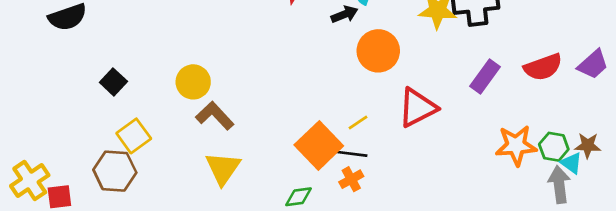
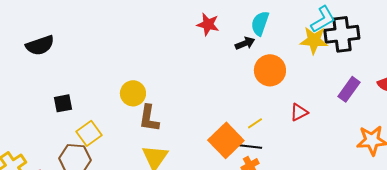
black square: (113, 82) -> (63, 103), moved, turned 36
red triangle: (417, 108) -> (299, 112), size x0.6
brown L-shape: (215, 116) -> (149, 118), turned -128

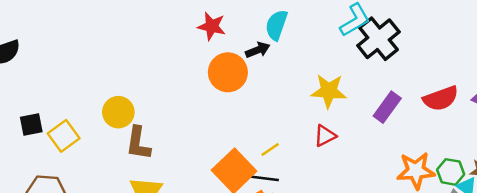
black cross: (342, 34) -> (378, 39), turned -32
yellow star: (314, 40) -> (329, 91), moved
orange circle: (270, 70) -> (228, 72), moved
yellow square: (89, 133) -> (64, 136), moved

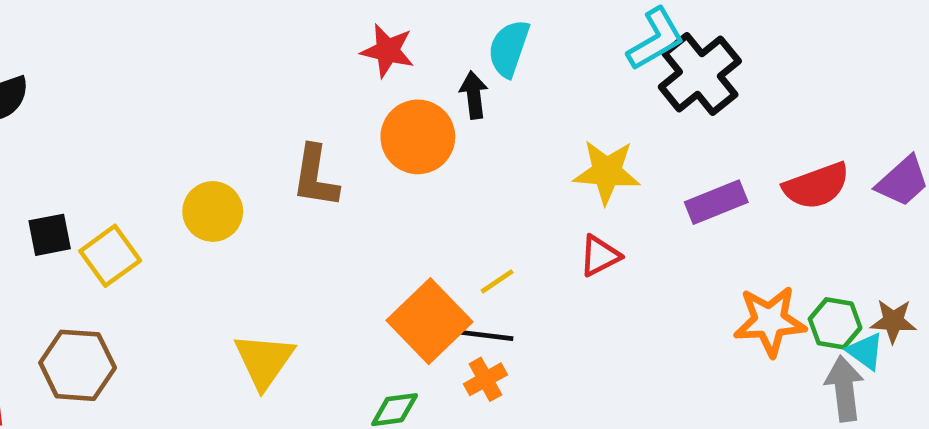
black arrow: (258, 50) -> (474, 95), turned -75
purple rectangle: (387, 107) -> (716, 202), turned 32
brown L-shape: (138, 143) -> (315, 177), moved

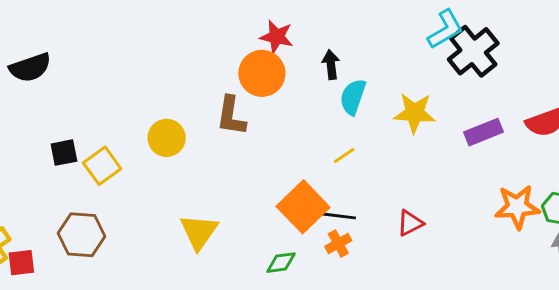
cyan semicircle: (509, 48) -> (353, 97), moved
orange circle: (418, 137) -> (262, 73), moved
red triangle: (600, 256) -> (410, 223), moved
yellow line: (497, 281) -> (344, 156), moved

